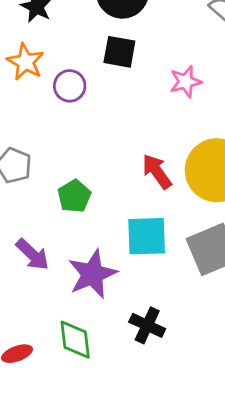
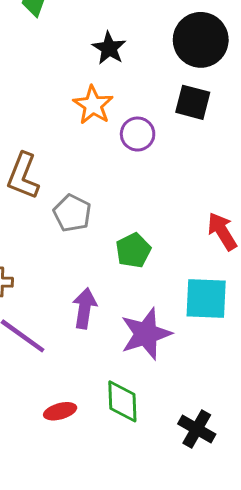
purple arrow: (33, 254) -> (85, 308), turned -129
black cross: (147, 325) -> (197, 429), moved

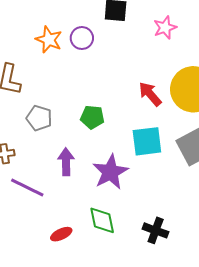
orange star: (93, 105) -> (49, 40), moved
gray pentagon: (72, 213) -> (39, 118), moved
green pentagon: (133, 250) -> (92, 117), turned -30

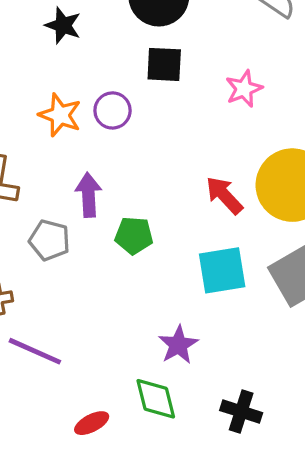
purple arrow: (66, 162) -> (88, 195), moved
purple star: (110, 172) -> (178, 345), moved, size x0.7

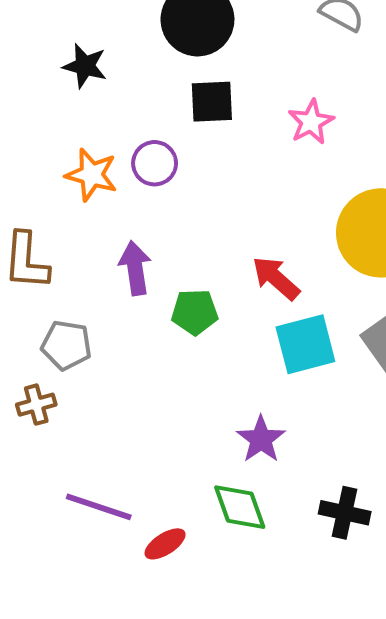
red arrow: (224, 195) -> (276, 278), moved
gray pentagon: (49, 240) -> (66, 345), moved
purple line: (35, 351) -> (99, 507), moved

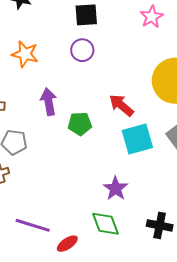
pink star: (311, 122) -> (152, 17), moved
purple circle: (155, 163) -> (82, 50), moved

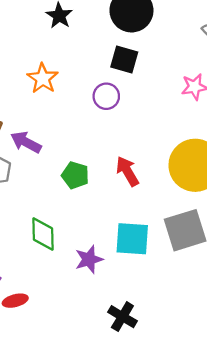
purple arrow: (49, 102) -> (26, 142), moved, turned -72
cyan square: (137, 139) -> (132, 239), moved
green diamond: (105, 224) -> (43, 234), moved

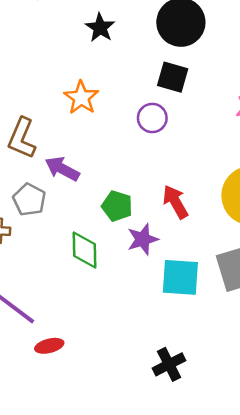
green diamond: (43, 234) -> (84, 250), moved
purple star: (89, 259) -> (143, 239), moved
black cross: (122, 317) -> (169, 364), turned 32

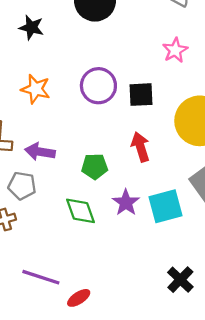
black square: (173, 77) -> (141, 95), moved
purple circle: (152, 118) -> (98, 86), size x1.4
red arrow: (175, 202) -> (140, 147), turned 32
purple star: (143, 239) -> (126, 203), moved

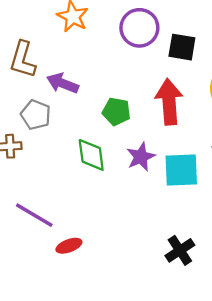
red arrow: (140, 147) -> (169, 102), size x1.4

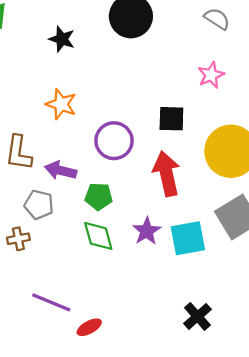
purple circle: (139, 28) -> (114, 141), moved
green pentagon: (116, 112) -> (99, 196), moved

